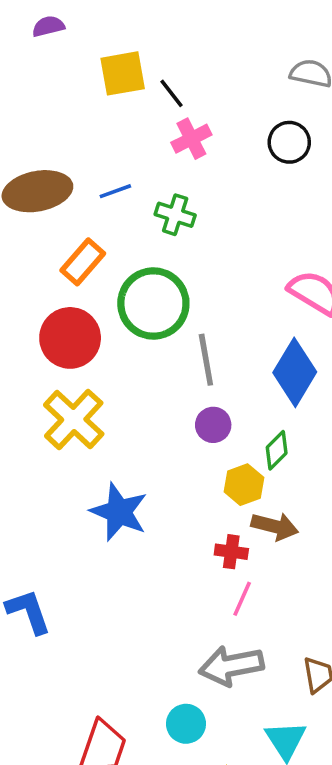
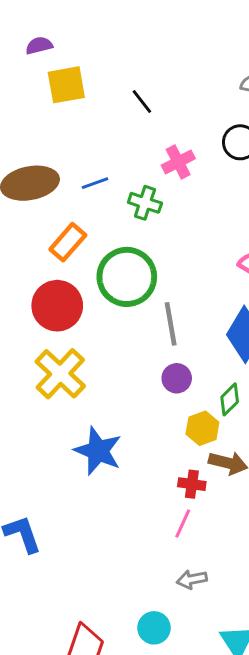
yellow square: (123, 73) -> (66, 85), moved
pink cross: (191, 139) -> (178, 162), moved
pink line: (242, 599) -> (183, 523), moved
gray arrow: (231, 666) -> (192, 579), size x0.6

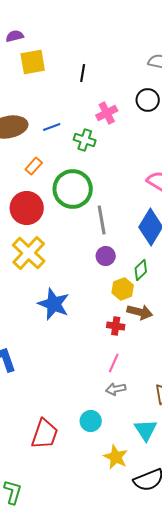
black line: (142, 101) -> (83, 73), turned 48
orange rectangle: (68, 242) -> (34, 166), size x0.7
pink line: (183, 523) -> (114, 363), moved

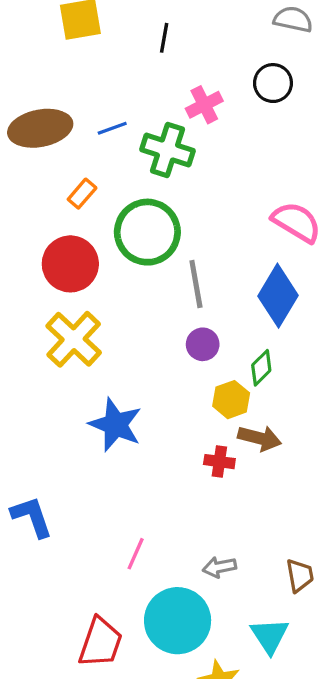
green cross: (85, 140) -> (167, 150), size x1.4
pink line: (114, 363) -> (136, 554), moved
cyan circle: (91, 421) -> (178, 621), size x1.8

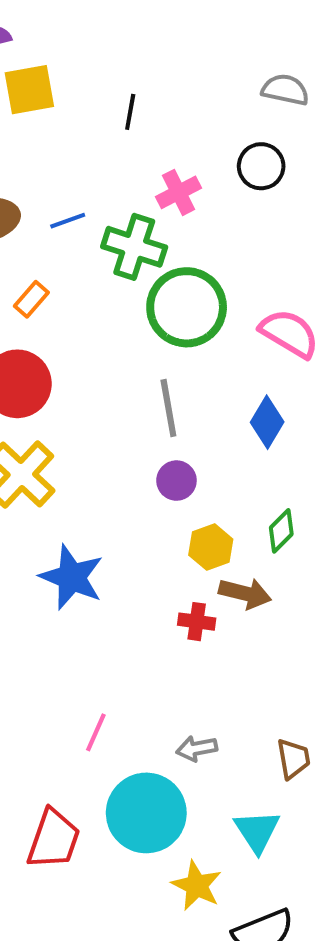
green circle: (147, 232) -> (187, 307), moved
blue diamond: (278, 296) -> (267, 422), size x0.7
green diamond: (261, 368) -> (281, 531), moved

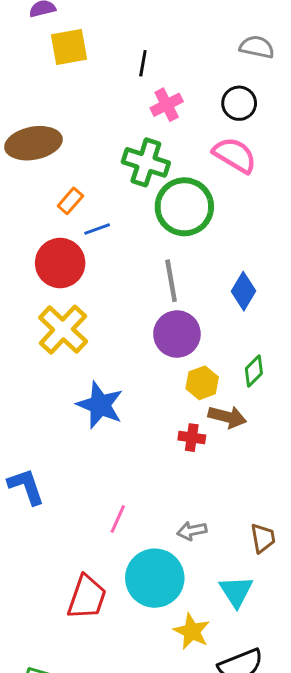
pink cross: (178, 192) -> (167, 105), moved
blue line: (68, 221) -> (97, 229), moved
pink semicircle: (289, 333) -> (235, 155), moved
purple circle: (176, 481) -> (177, 334), size x1.6

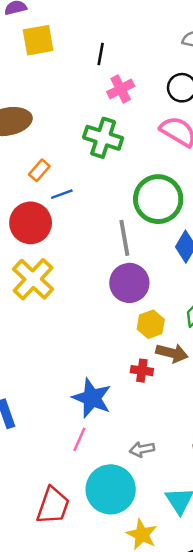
green circle: (184, 207) -> (158, 199), moved
blue star: (100, 405) -> (92, 398), moved

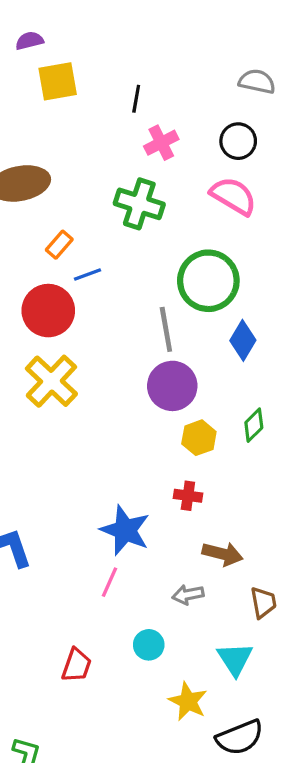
brown arrow: (172, 353) -> (222, 554), moved
cyan circle: (111, 489) -> (149, 645), size x0.5
red trapezoid: (53, 506) -> (77, 665), size x0.7

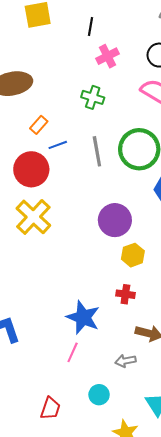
green cross: (139, 204) -> (93, 97), size x0.7
gray line: (166, 329) -> (97, 151), moved

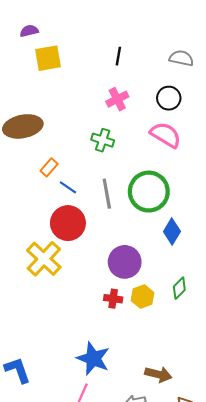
black line: (91, 26) -> (118, 56), moved
blue line: (58, 145) -> (68, 187), turned 54
red circle: (31, 169) -> (68, 223), moved
red cross: (125, 294) -> (113, 299), moved

